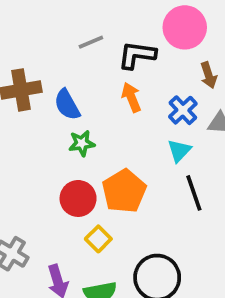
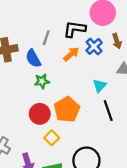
gray line: (91, 42) -> (46, 38), moved, turned -48
orange arrow: (131, 97) -> (71, 54), turned 70
blue cross: (183, 110) -> (94, 46), moved

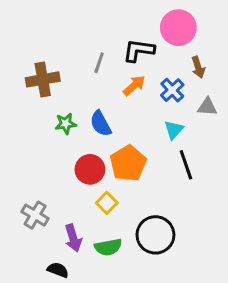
blue cross: (94, 46) -> (172, 90), moved
blue semicircle: (33, 58) -> (101, 124), moved
green star: (42, 81) -> (66, 124), moved

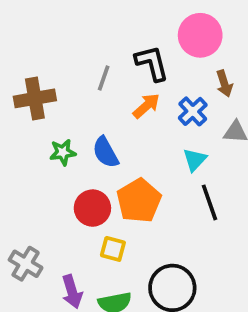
black L-shape: (139, 50) -> (152, 63), turned 68
yellow square: (107, 203) -> (113, 249), turned -30

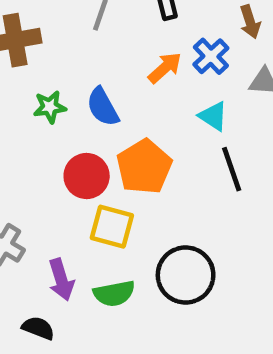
orange arrow: (146, 106) -> (165, 68), moved
cyan triangle: (195, 160) -> (213, 116), turned -40
yellow square: (113, 249) -> (112, 227), size x1.4

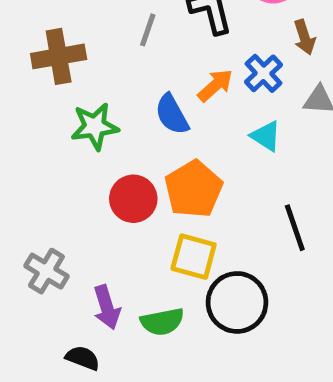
green star: (50, 107) -> (95, 126), size x1.4
blue semicircle: (103, 107) -> (172, 114), moved
black line: (232, 169) -> (295, 228), moved
yellow square: (112, 227) -> (194, 257), moved

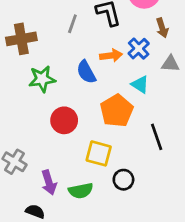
orange arrow: (215, 85) -> (111, 55), turned 35
orange pentagon: (194, 189) -> (117, 111), moved
black circle: (237, 302) -> (123, 180), size x0.6

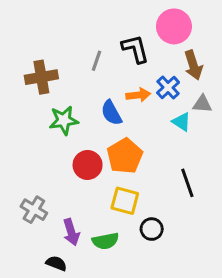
brown arrow: (162, 28) -> (193, 65), size x1.4
cyan triangle: (140, 84) -> (181, 122), moved
orange pentagon: (117, 111) -> (125, 156), moved

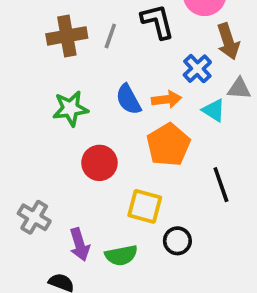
brown cross: (41, 77) -> (67, 36), moved
orange arrow: (138, 95) -> (167, 99), moved
orange pentagon: (125, 156) -> (168, 145), moved

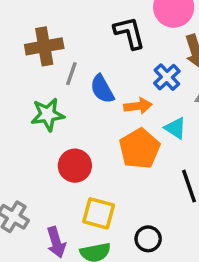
gray line: (110, 36) -> (71, 74), moved
blue semicircle: (128, 99) -> (102, 89), moved
cyan triangle: (214, 110) -> (175, 128), moved
yellow square: (145, 206) -> (99, 213), moved

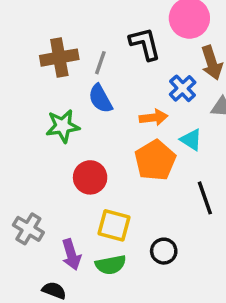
gray line: (71, 74) -> (100, 63), moved
blue semicircle: (102, 89) -> (100, 99), moved

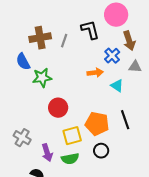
blue semicircle: (100, 99) -> (23, 62), moved
orange pentagon: (155, 160) -> (97, 124), moved, turned -30
yellow square: (114, 225) -> (72, 136), turned -30

